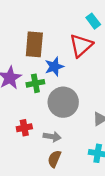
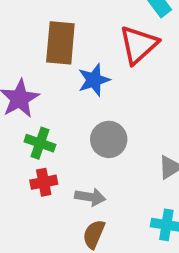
green cross: (35, 83) -> (40, 143), moved, turned 30
gray circle: (63, 102) -> (109, 139), size x0.7

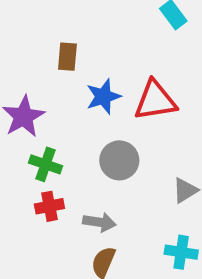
brown rectangle: (60, 43) -> (67, 57), size x0.6
red triangle: (138, 45) -> (155, 101), moved, turned 33

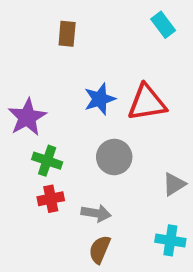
brown rectangle: (67, 57) -> (67, 34), moved

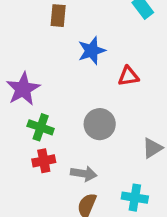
blue star: (100, 99) -> (92, 51), moved
red triangle: (147, 103) -> (128, 76), size x0.6
cyan cross: (170, 240) -> (135, 198), moved

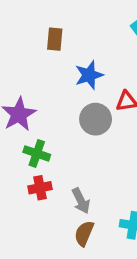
gray circle: (100, 124) -> (96, 119), moved
gray arrow: (84, 174) -> (81, 201), turned 55

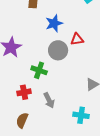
green cross: (37, 153) -> (39, 70), moved
brown semicircle: (84, 233) -> (22, 120), moved

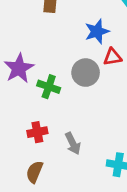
blue star: (54, 23) -> (97, 31), moved
green cross: (39, 70) -> (49, 87), moved

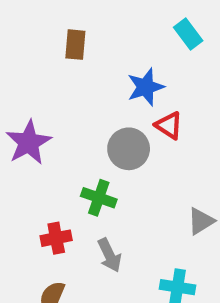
red triangle: (113, 57) -> (169, 125), turned 42
green cross: (49, 87) -> (99, 198), moved

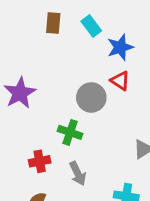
cyan rectangle: (188, 34) -> (91, 26), moved
blue star: (146, 87) -> (120, 47), moved

